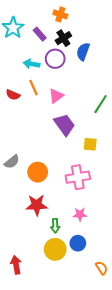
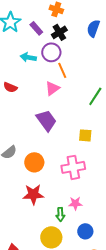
blue semicircle: (83, 52) -> (93, 28), moved
orange line: (34, 88) -> (62, 70), moved
purple trapezoid: (64, 125) -> (46, 120), moved
green arrow: (55, 226) -> (60, 214), moved
blue circle: (78, 243) -> (85, 231), moved

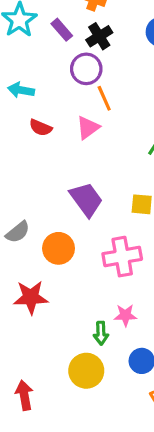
cyan arrow: (28, 57) -> (21, 90), moved
red semicircle: (10, 87) -> (41, 128), moved
purple trapezoid: (46, 120) -> (86, 199), moved
red star: (33, 194) -> (31, 297), moved

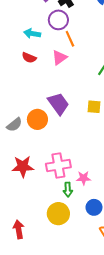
cyan arrow: (21, 90) -> (32, 34), moved
orange circle: (59, 248) -> (37, 119), moved
pink cross: (122, 257) -> (58, 165), moved

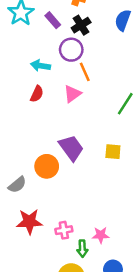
red semicircle: (29, 58) -> (37, 94), turned -88
gray semicircle: (14, 125) -> (17, 185), moved
pink cross: (58, 165) -> (64, 230), moved, size x0.6

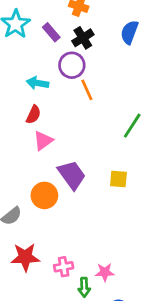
pink triangle: (72, 94) -> (43, 141), moved

